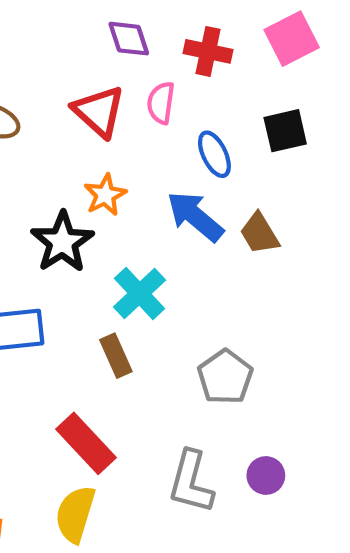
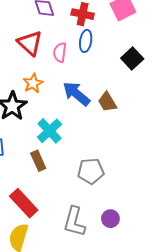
pink semicircle: (161, 103) -> (60, 52), moved
black square: (285, 131) -> (132, 59), moved, turned -30
blue ellipse: (214, 154) -> (86, 41), moved, turned 35
gray pentagon: (225, 377) -> (91, 171), turned 30

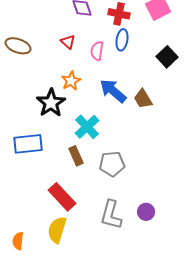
red triangle: (30, 43) -> (68, 42), size x0.6
gray pentagon: (91, 171) -> (112, 164), moved

